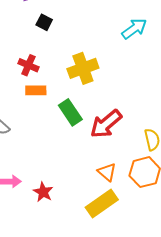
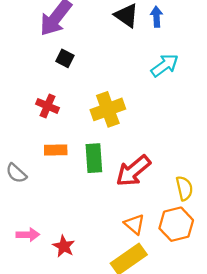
orange rectangle: (36, 90) -> (56, 150), moved
green rectangle: (70, 112) -> (94, 158), turned 30

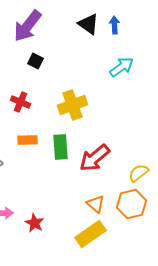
yellow semicircle: (184, 188) -> (138, 173), turned -115

